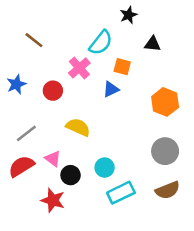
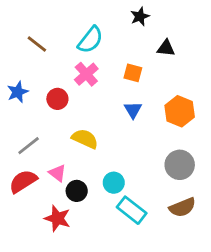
cyan semicircle: (101, 43) -> (90, 40), moved
blue triangle: (111, 89) -> (133, 110), moved, turned -36
cyan rectangle: (121, 193) -> (132, 210), turned 64

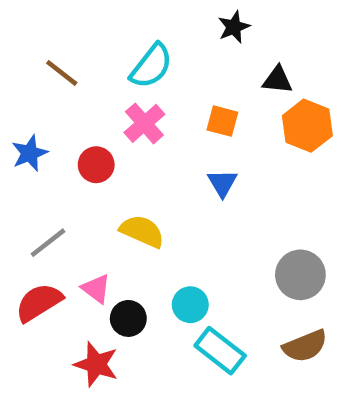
orange hexagon: (180, 111) -> (307, 126), moved

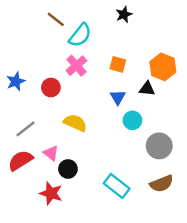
brown line: (62, 73) -> (56, 19), moved
black triangle: (277, 80) -> (147, 89), moved
cyan circle: (190, 305) -> (132, 120), moved

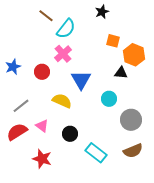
orange square: (118, 64) -> (113, 41), moved
blue triangle: (118, 97) -> (81, 80), moved, size x1.5
black circle: (68, 169) -> (70, 134), moved

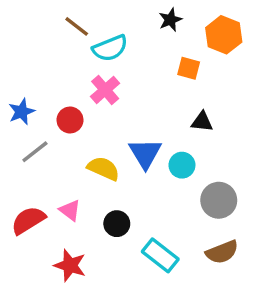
cyan semicircle: (66, 29) -> (110, 48), turned 30
orange hexagon: (134, 55) -> (224, 35), moved
blue triangle: (81, 80) -> (145, 153), moved
gray line: (21, 106) -> (35, 152), moved

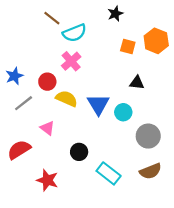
orange hexagon: (224, 35) -> (156, 41), moved
yellow semicircle: (103, 168) -> (67, 99), moved
pink triangle: (70, 210) -> (47, 128), moved

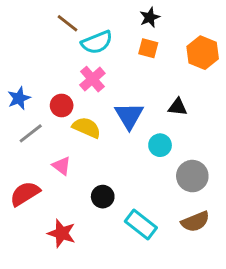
orange square: (128, 46) -> (148, 48), moved
blue triangle: (98, 104) -> (129, 116), moved

